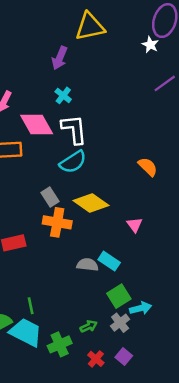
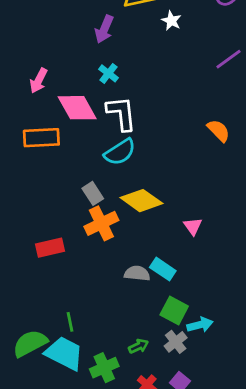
white star: (150, 45) -> (171, 21), moved
orange semicircle: (148, 167) -> (218, 131), moved
orange cross: (57, 222) -> (101, 223), turned -36
green square: (119, 296) -> (174, 310), turned -30

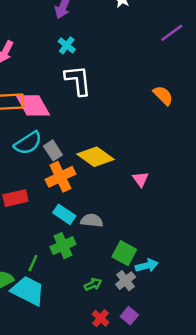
pink diamond: (77, 108) -> (33, 105), moved
cyan semicircle: (120, 152) -> (28, 143), moved
cyan rectangle: (163, 269) -> (64, 214), moved
green line: (70, 322) -> (33, 263), turned 36
green cross: (104, 368) -> (63, 246), moved

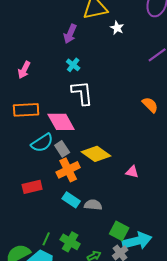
pink diamond: (33, 105) -> (61, 122), moved
pink triangle: (141, 179) -> (132, 172), turned -40
green cross: (63, 246) -> (70, 242), moved, turned -36
cyan arrow: (147, 266) -> (137, 241), size x1.6

